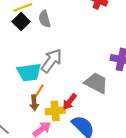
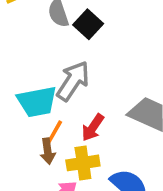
black square: (21, 22) -> (88, 24), moved
red arrow: (70, 102) -> (93, 128), moved

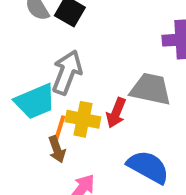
red arrow: (93, 128) -> (116, 113), moved
yellow cross: (83, 163) -> (83, 119), moved, turned 32

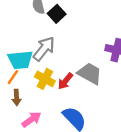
orange line: (60, 128) -> (13, 77), moved
brown arrow: (57, 149) -> (17, 97), moved

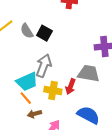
orange line: (13, 77) -> (26, 98), turned -56
brown arrow: (17, 97) -> (34, 114), turned 96

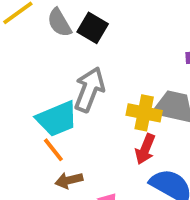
red arrow: (70, 87) -> (145, 149), moved
yellow cross: (53, 91) -> (144, 113), moved

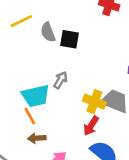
black square: (93, 28) -> (69, 39), turned -30
gray arrow: (89, 89) -> (60, 80), size x0.6

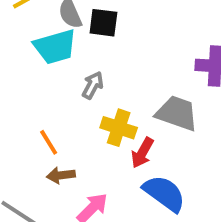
cyan trapezoid: (36, 96) -> (55, 47), moved
yellow cross: (94, 102) -> (119, 128), moved

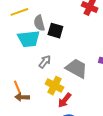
gray trapezoid: (177, 113) -> (76, 68), moved
brown arrow: (61, 175) -> (22, 97), moved

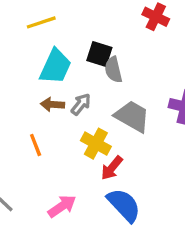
gray semicircle: (39, 23) -> (113, 70), moved
cyan trapezoid: (29, 39) -> (56, 67), turned -60
brown arrow: (22, 97) -> (52, 104), moved

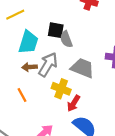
gray arrow: (81, 104) -> (48, 65), size x1.6

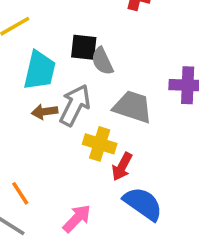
orange line: (22, 95) -> (20, 193), moved

